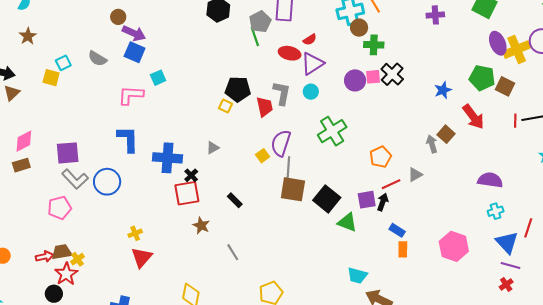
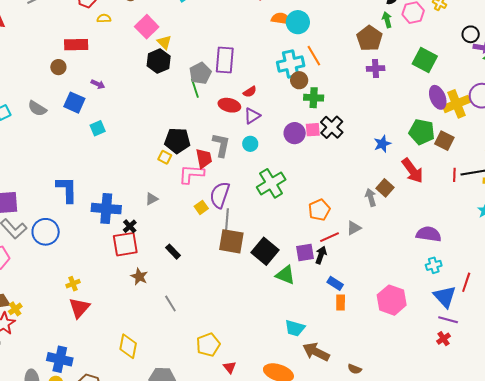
purple arrow: (134, 33) -> (98, 84), moved, size x0.6
purple triangle: (312, 64) -> (252, 116), size x0.7
pink L-shape: (131, 95) -> (191, 174), moved

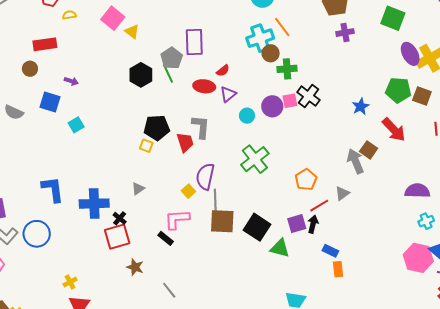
black hexagon: (159, 61) -> (141, 75), moved
cyan circle: (250, 144) -> (247, 116), moved
pink L-shape: (191, 174) -> (177, 219), moved
gray arrow: (371, 197) -> (355, 161), size x1.4
pink hexagon: (392, 300) -> (418, 258), moved

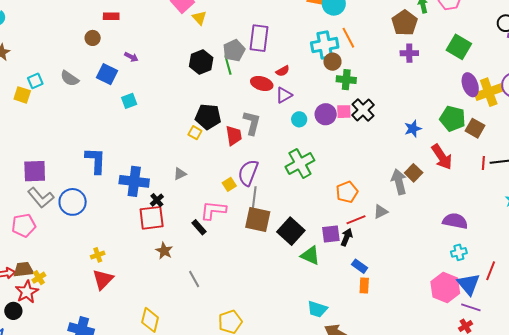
red rectangle: (45, 44) -> (111, 16), size x0.7

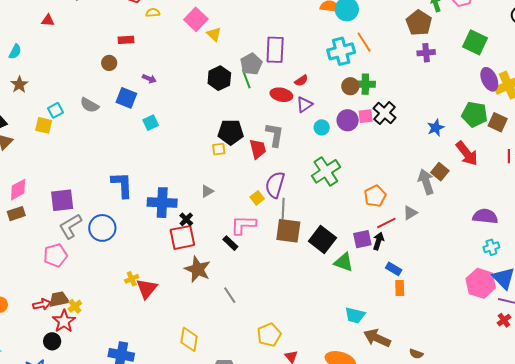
brown circle: (332, 62) -> (350, 86), moved
yellow square: (195, 133) -> (219, 149), turned -32
gray L-shape: (41, 198) -> (70, 226), turned 104
brown star: (164, 251) -> (198, 269), size x1.5
red triangle: (103, 279) -> (147, 289), moved

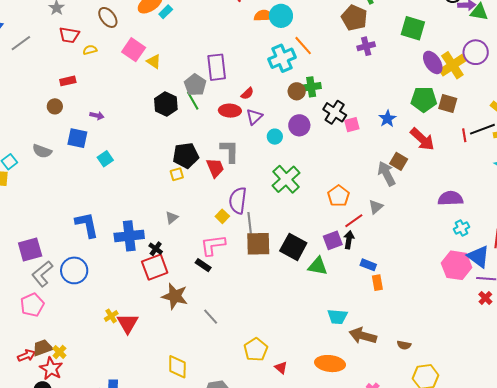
pink square: (366, 116) -> (352, 125), moved

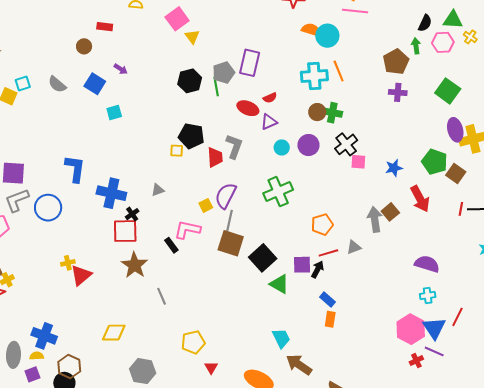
red cross: (485, 298) -> (416, 361), moved
cyan trapezoid: (337, 317) -> (281, 338), turned -140
yellow diamond: (177, 367) -> (114, 333), turned 70

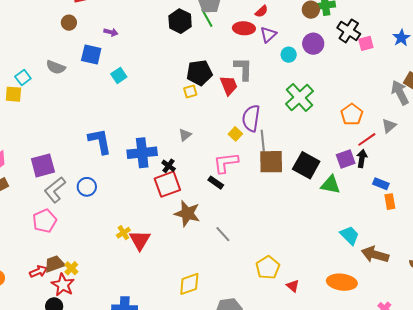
blue circle: (48, 208) -> (87, 187), size x0.7

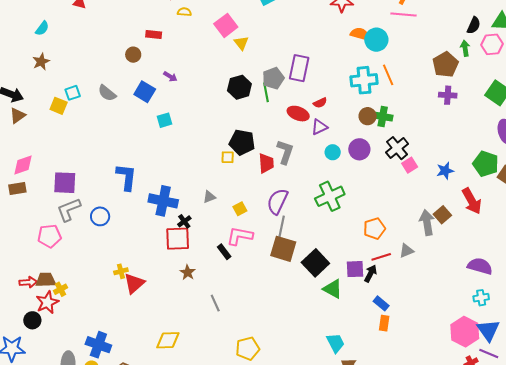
pink square: (366, 43) -> (410, 165), turned -35
yellow square: (235, 134) -> (240, 209), moved
brown star: (187, 213) -> (188, 272), size x0.6

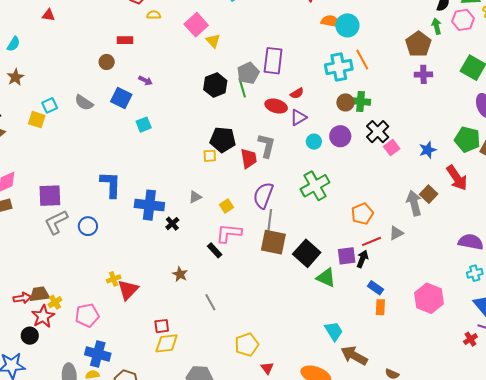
pink pentagon: (49, 236) -> (87, 315), moved
red square: (178, 239) -> (162, 326), moved, size x0.6
pink hexagon: (465, 332) -> (429, 298), moved

